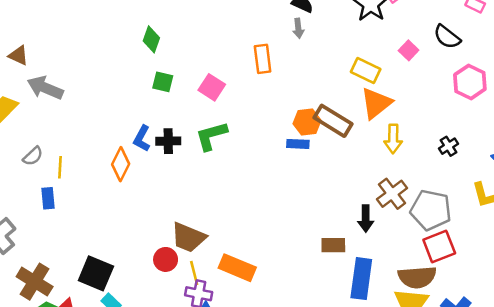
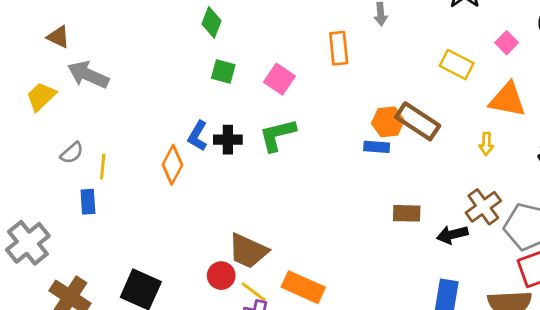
orange triangle: (376, 103) -> (508, 100), moved, turned 48
yellow arrow: (393, 139) -> (486, 144), size x0.7
black arrow: (366, 219) -> (452, 235), turned 75
brown rectangle: (333, 245) -> (407, 213), moved
yellow line: (194, 273) -> (254, 292), turned -40

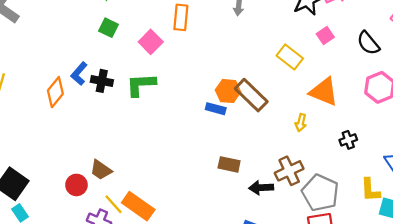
pink square: (507, 43) -> (325, 35), moved
orange rectangle: (339, 48) -> (181, 17), moved
brown trapezoid: (248, 251) -> (101, 170), size x0.7
yellow line: (254, 292) -> (114, 204), moved

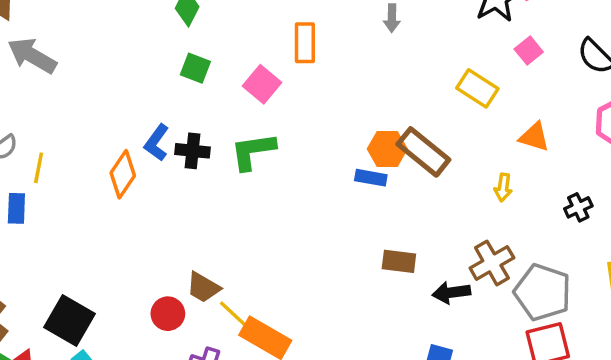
orange triangle: (324, 92) -> (534, 137), size x0.7
yellow line: (114, 204) -> (233, 314), moved

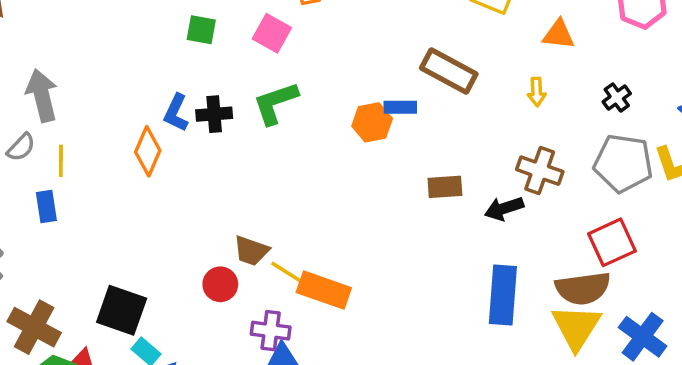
gray arrow: (32, 56) -> (42, 95), moved, turned 57
orange hexagon: (387, 149) -> (372, 122), moved
brown cross: (492, 263) -> (540, 171), turned -30
gray pentagon: (543, 292) -> (623, 163), moved

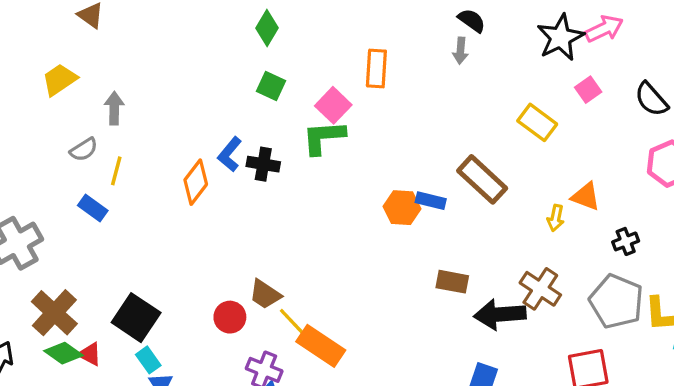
orange triangle: (558, 34) -> (586, 196), moved
gray arrow: (42, 95) -> (114, 108), size x0.7
green L-shape: (275, 103) -> (324, 137), moved
blue rectangle: (46, 206) -> (93, 208), turned -60
black arrow: (504, 208) -> (500, 314), size x1.4

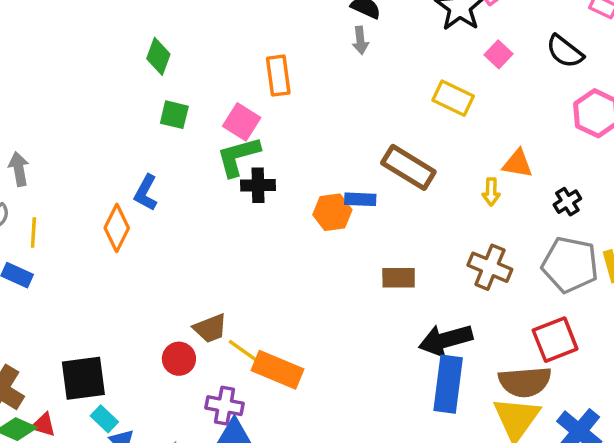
black cross: (263, 164) -> (258, 185), moved
brown trapezoid: (265, 294) -> (210, 328), turned -44
black arrow: (500, 314) -> (446, 340), moved
black square: (136, 318) -> (83, 378), turned -30

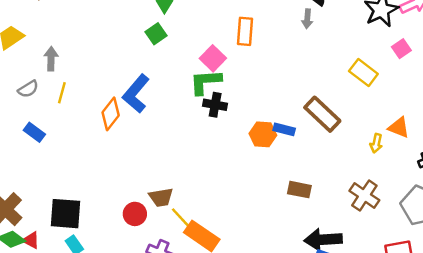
green square: (174, 115) -> (156, 34), moved, turned 30
blue L-shape: (146, 193) -> (136, 94), size x1.5
yellow line: (33, 233) -> (62, 93), moved

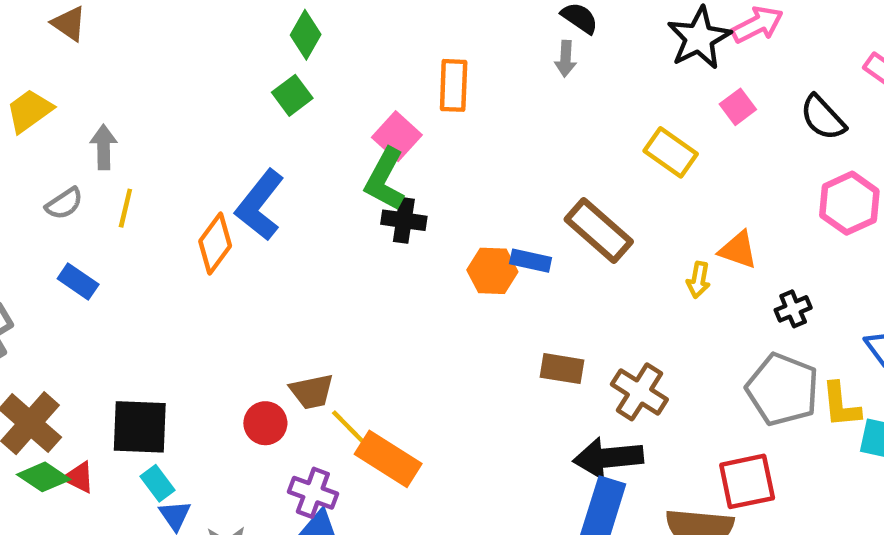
green L-shape: (205, 82) -> (385, 179), turned -56
brown cross: (364, 195) -> (639, 392), moved

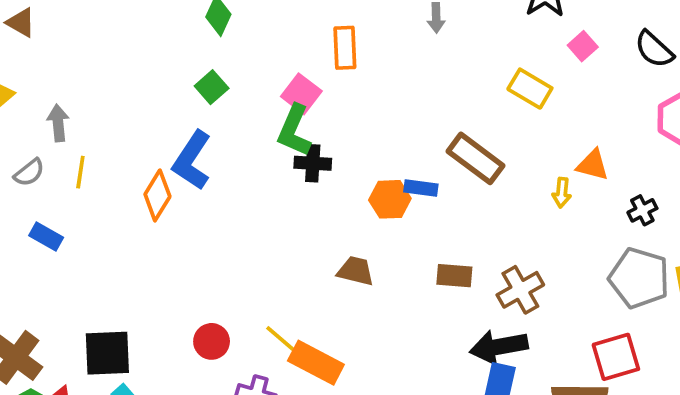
green square: (292, 95) -> (212, 87), moved
brown trapezoid: (312, 391) -> (356, 271), moved, turned -150
brown cross: (639, 392) -> (520, 290), turned 33

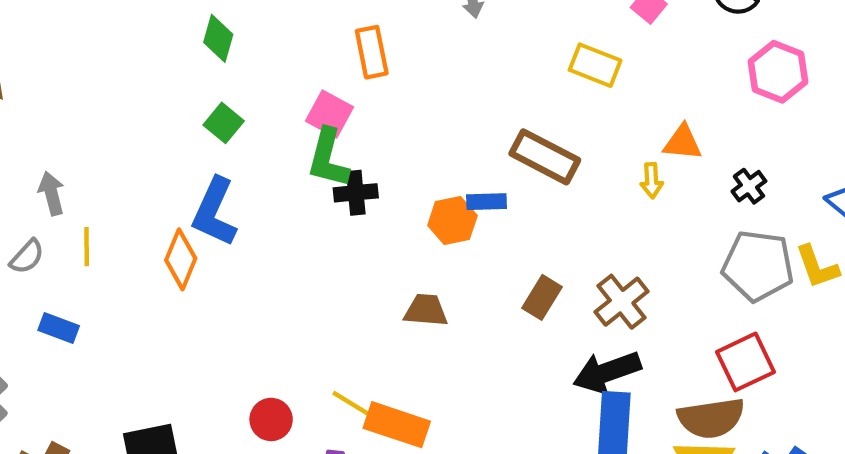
brown rectangle: (454, 276) -> (542, 297), turned -54

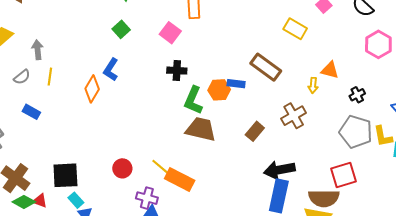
green L-shape: (328, 158) -> (193, 100), moved
blue L-shape: (214, 212) -> (111, 70), size x0.7
brown cross: (622, 302) -> (294, 116), moved
brown trapezoid: (426, 310) -> (201, 129), size x1.5

